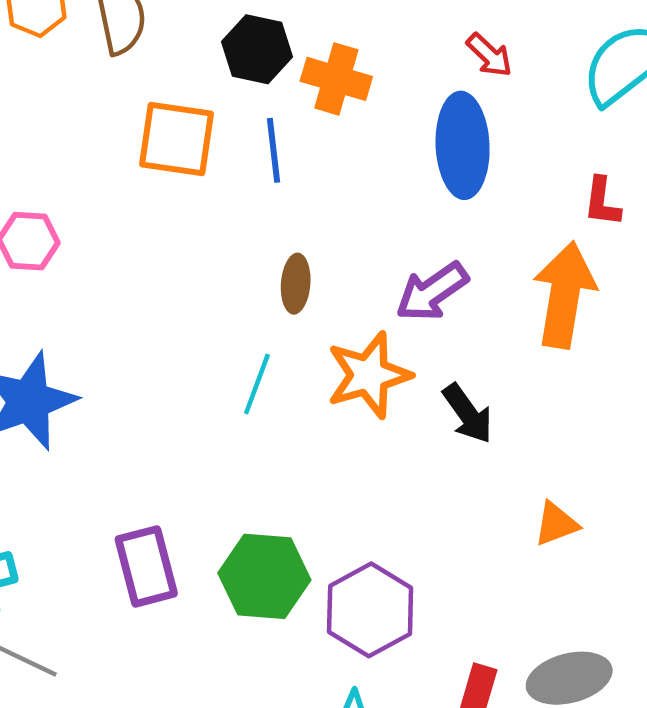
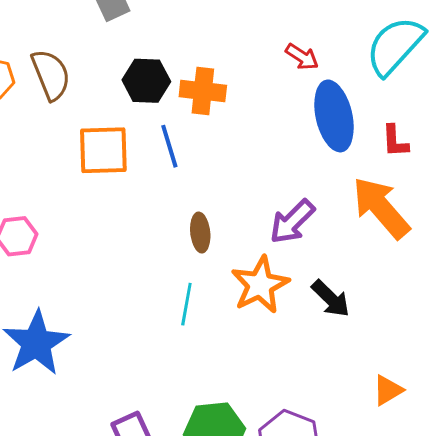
blue ellipse: (463, 145) -> (334, 116), moved
orange arrow: (564, 295) -> (381, 208), turned -40
orange triangle: (556, 524) -> (388, 390), moved

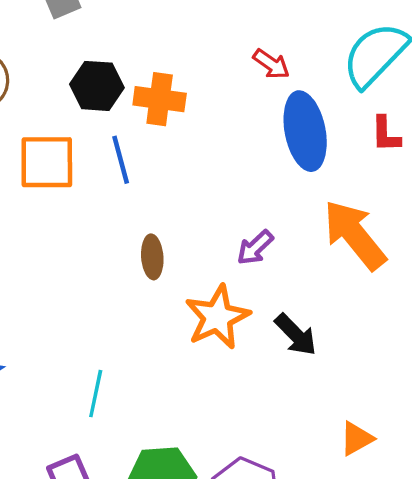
red L-shape: (395, 141) -> (386, 134), moved
purple arrow: (292, 222) -> (255, 248), size x0.7
cyan line: (186, 304) -> (96, 394), moved

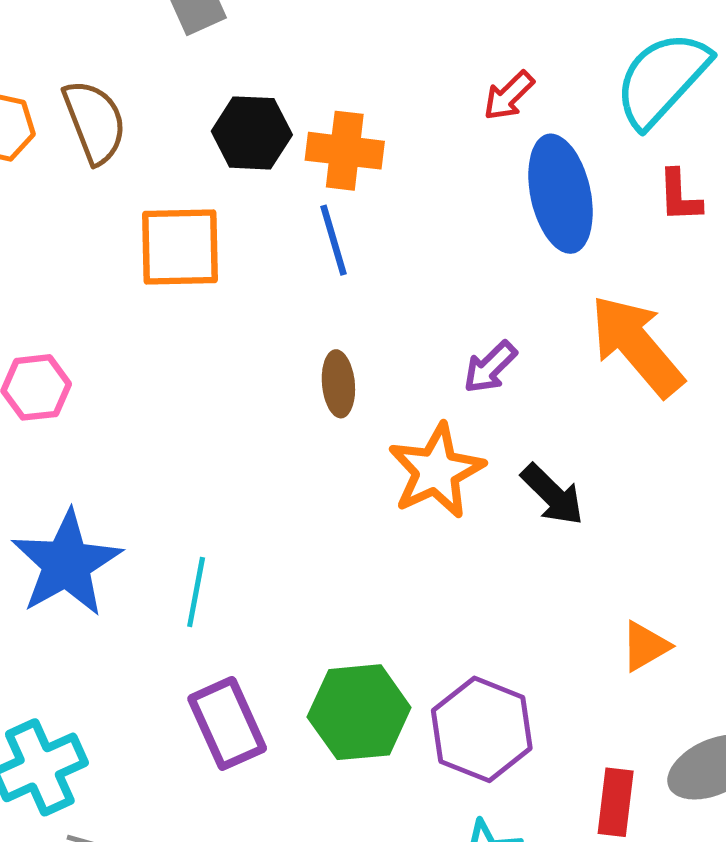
red arrow: (271, 64) -> (509, 96), turned 102
blue line: (121, 160) -> (334, 240), moved
cyan line: (96, 394) -> (196, 592), moved

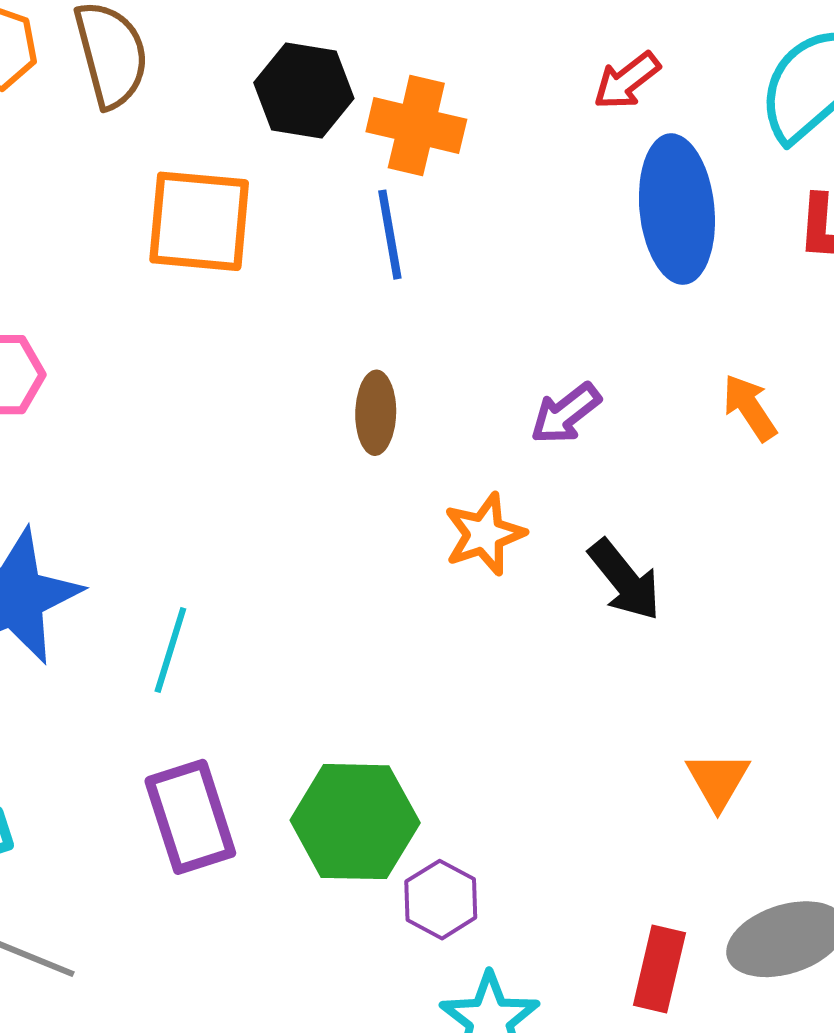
orange arrow: (637, 346) -> (750, 408), size x0.5
orange star: (436, 471) -> (484, 534), size x0.7
orange triangle: (645, 646) -> (718, 780), turned -36
purple hexagon: (482, 729) -> (441, 900), moved, size x0.6

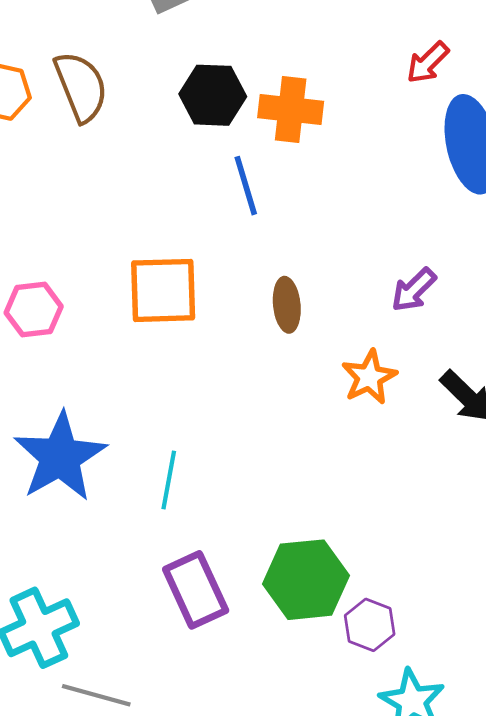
orange square: (199, 221) -> (163, 290), moved
blue line: (390, 235) -> (246, 186), moved

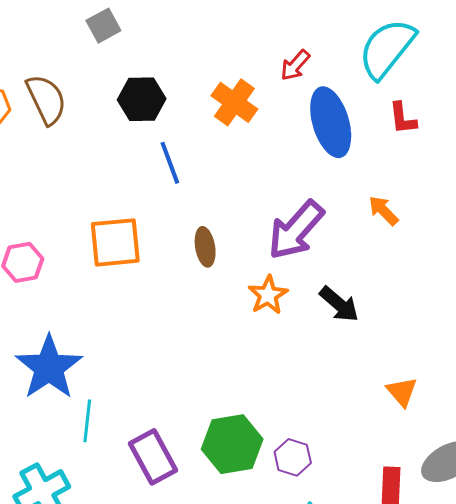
orange cross: (291, 109) -> (234, 102), moved, turned 33
purple arrow: (414, 290) -> (296, 230), size x1.8
cyan line: (169, 480) -> (87, 421), moved
purple hexagon: (370, 625) -> (293, 457), moved

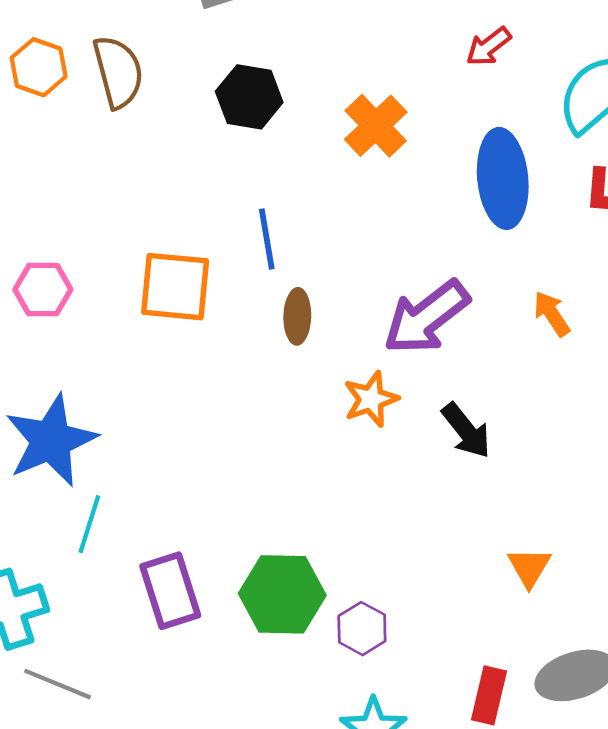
red arrow: (295, 65) -> (489, 47), moved
blue line: (170, 163) -> (267, 239), moved

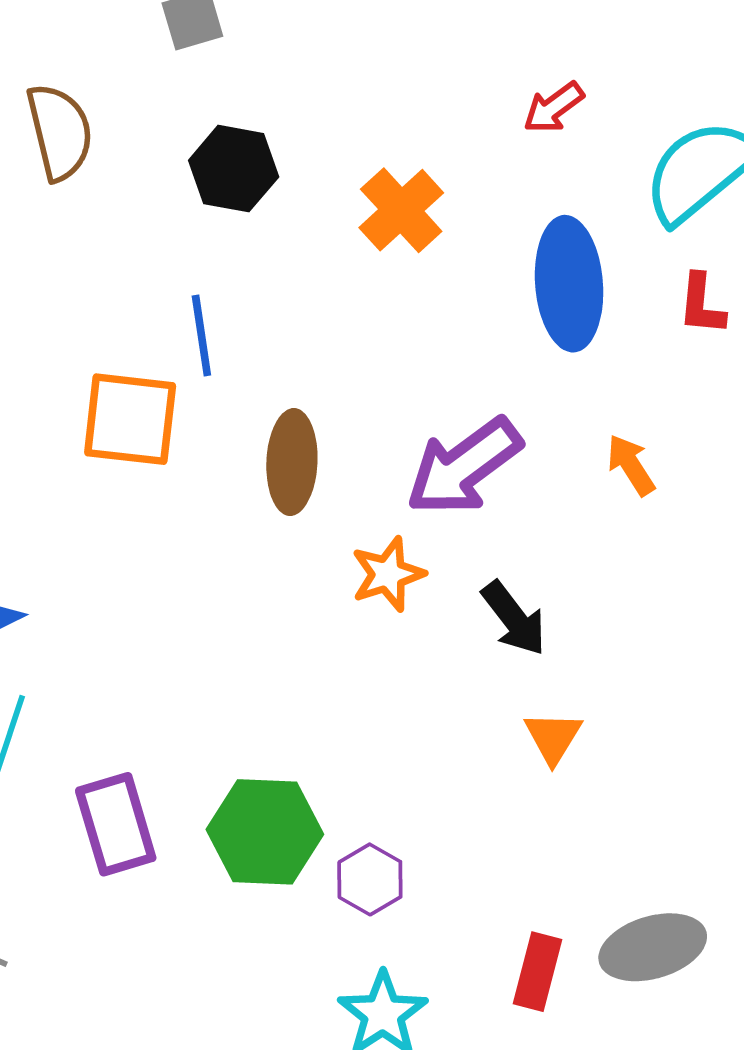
blue line: (267, 239) -> (201, 336), moved
brown ellipse: (297, 316) -> (292, 462), size x1.4
orange triangle: (529, 567) -> (553, 737), moved

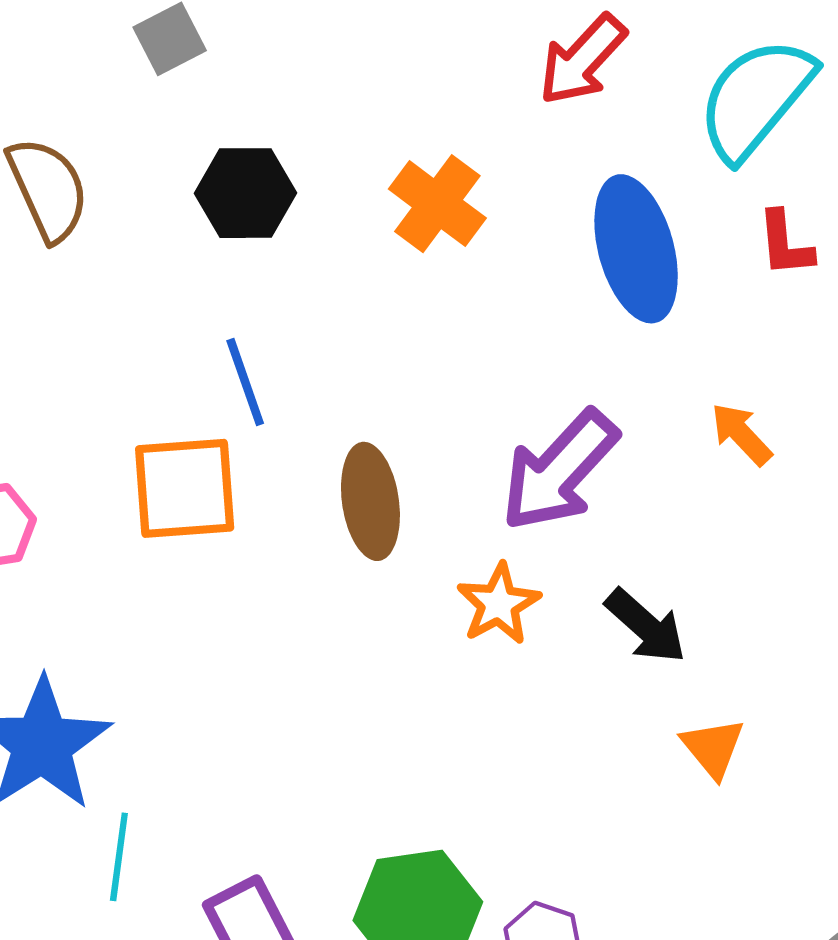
red arrow: (553, 108) -> (582, 60), size x1.4

